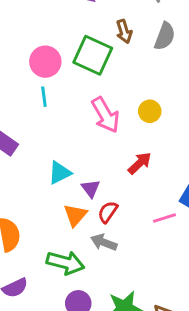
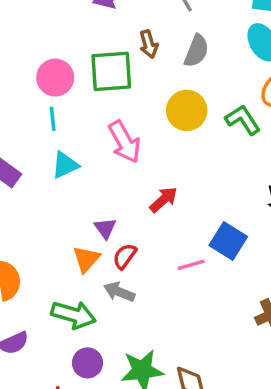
green square: (93, 55) -> (111, 71), turned -30
yellow circle: (150, 111) -> (187, 110), moved, size x1.5
cyan triangle: (60, 173) -> (65, 165), moved

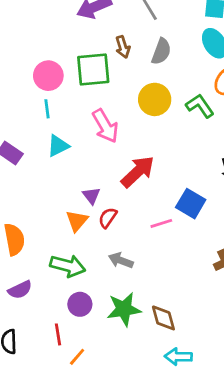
red arrow: (163, 200) -> (138, 172), size x1.5
gray arrow: (119, 292) -> (121, 260), moved

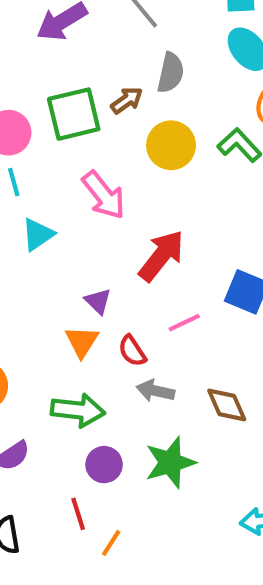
brown arrow: (123, 47) -> (127, 100), moved, turned -100
red semicircle: (108, 218) -> (132, 351), moved, turned -60
pink line: (161, 223) -> (184, 323), moved
brown diamond: (163, 318) -> (227, 405), moved

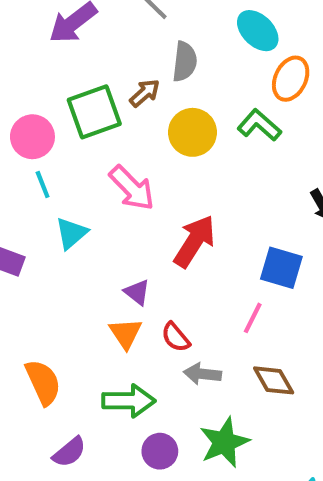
pink line: (184, 323) -> (253, 318), moved, turned -32

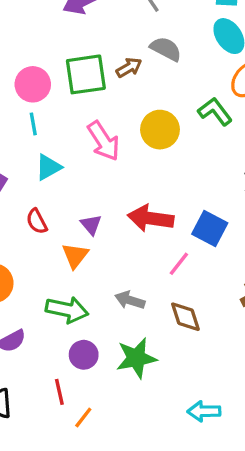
gray semicircle: (185, 62) -> (166, 49), turned -80
yellow circle: (192, 132) -> (160, 130), moved
red arrow: (194, 241) -> (151, 218), moved, turned -126
red semicircle: (176, 337) -> (37, 221), moved

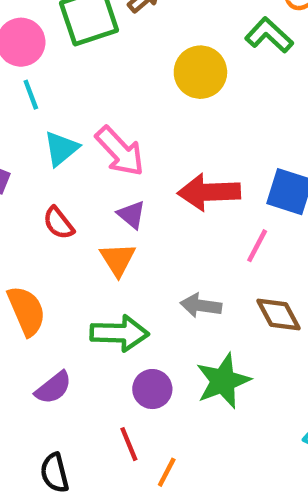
pink arrow: (104, 141) -> (120, 151), moved

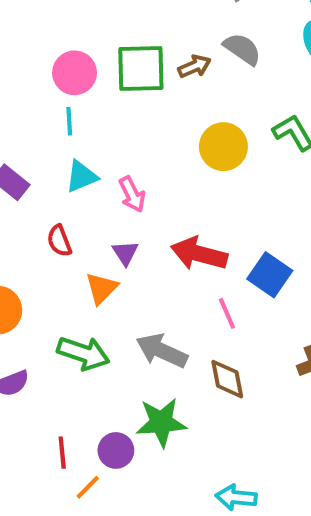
pink arrow: (120, 151) -> (132, 194), size x0.7
pink line: (257, 246) -> (227, 313), turned -68
gray arrow: (201, 306) -> (162, 351), size x1.4
purple circle: (152, 389) -> (116, 450), moved

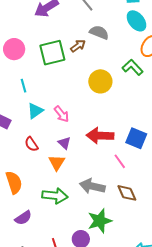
pink circle: (75, 73) -> (14, 49), moved

